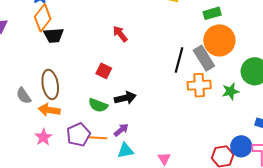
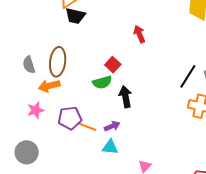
black arrow: (125, 98) -> (125, 97), turned -105
green semicircle: (98, 105) -> (102, 82), moved, turned -54
orange arrow: (49, 110) -> (49, 86), turned -40

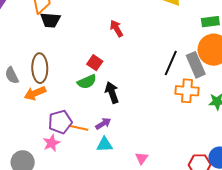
pink star: (36, 110) -> (51, 143), moved

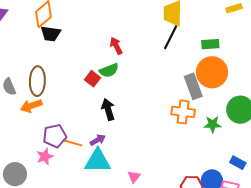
black line: (171, 63) -> (171, 37), moved
green semicircle: (87, 82) -> (109, 70), moved
cyan triangle: (104, 145) -> (98, 161), size x1.6

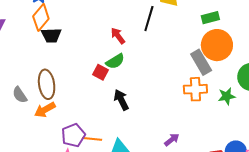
black line: (171, 37) -> (149, 19), moved
purple arrow: (98, 140) -> (172, 140), moved

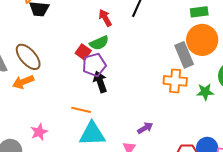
brown ellipse: (47, 84) -> (28, 57), turned -40
purple pentagon: (73, 135) -> (94, 65), moved
orange line: (92, 139) -> (81, 110), moved

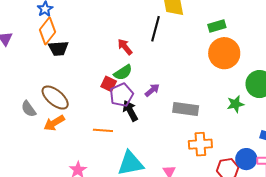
gray rectangle: (184, 55) -> (186, 109), moved, turned -50
orange cross: (175, 81) -> (200, 144), moved
orange line: (81, 110) -> (103, 130), moved
purple arrow: (145, 128) -> (152, 90), moved

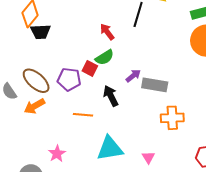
purple pentagon: (122, 95) -> (69, 79), moved, turned 30
gray rectangle: (186, 109) -> (155, 85), moved
orange cross: (200, 144) -> (172, 118), moved

